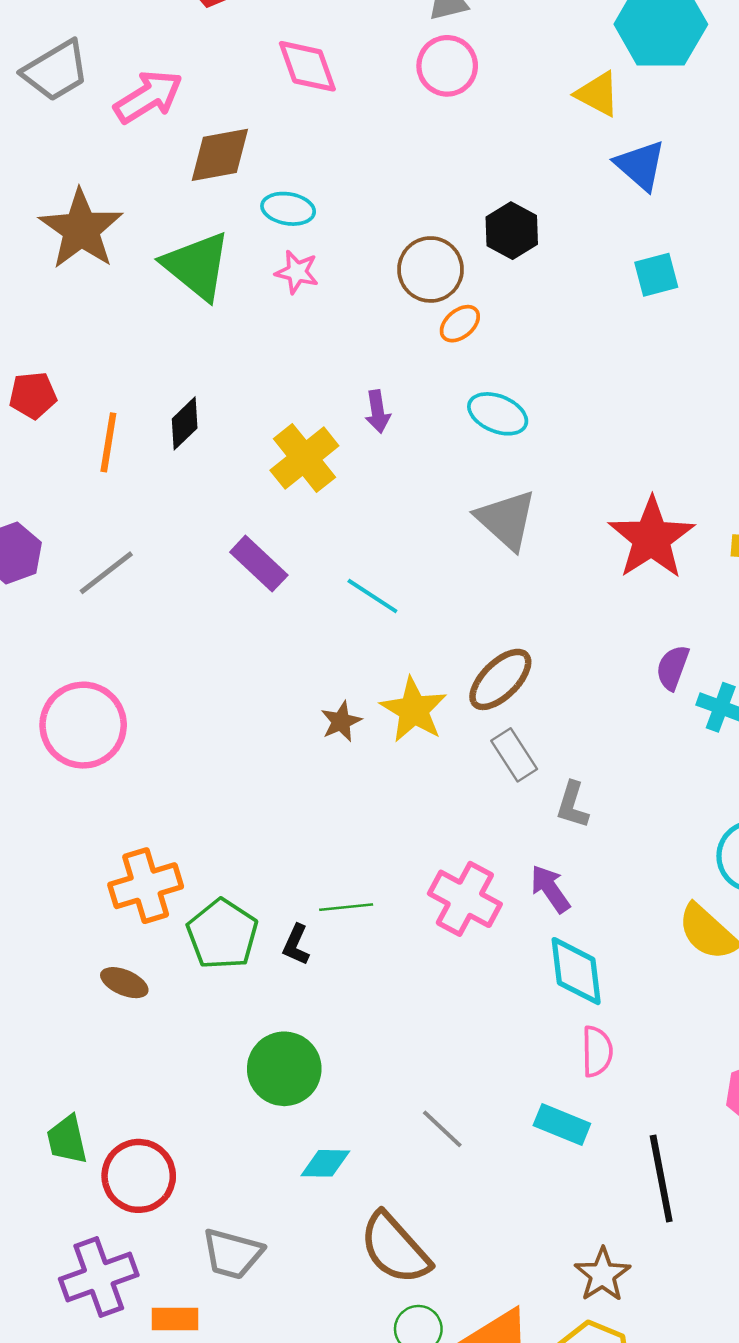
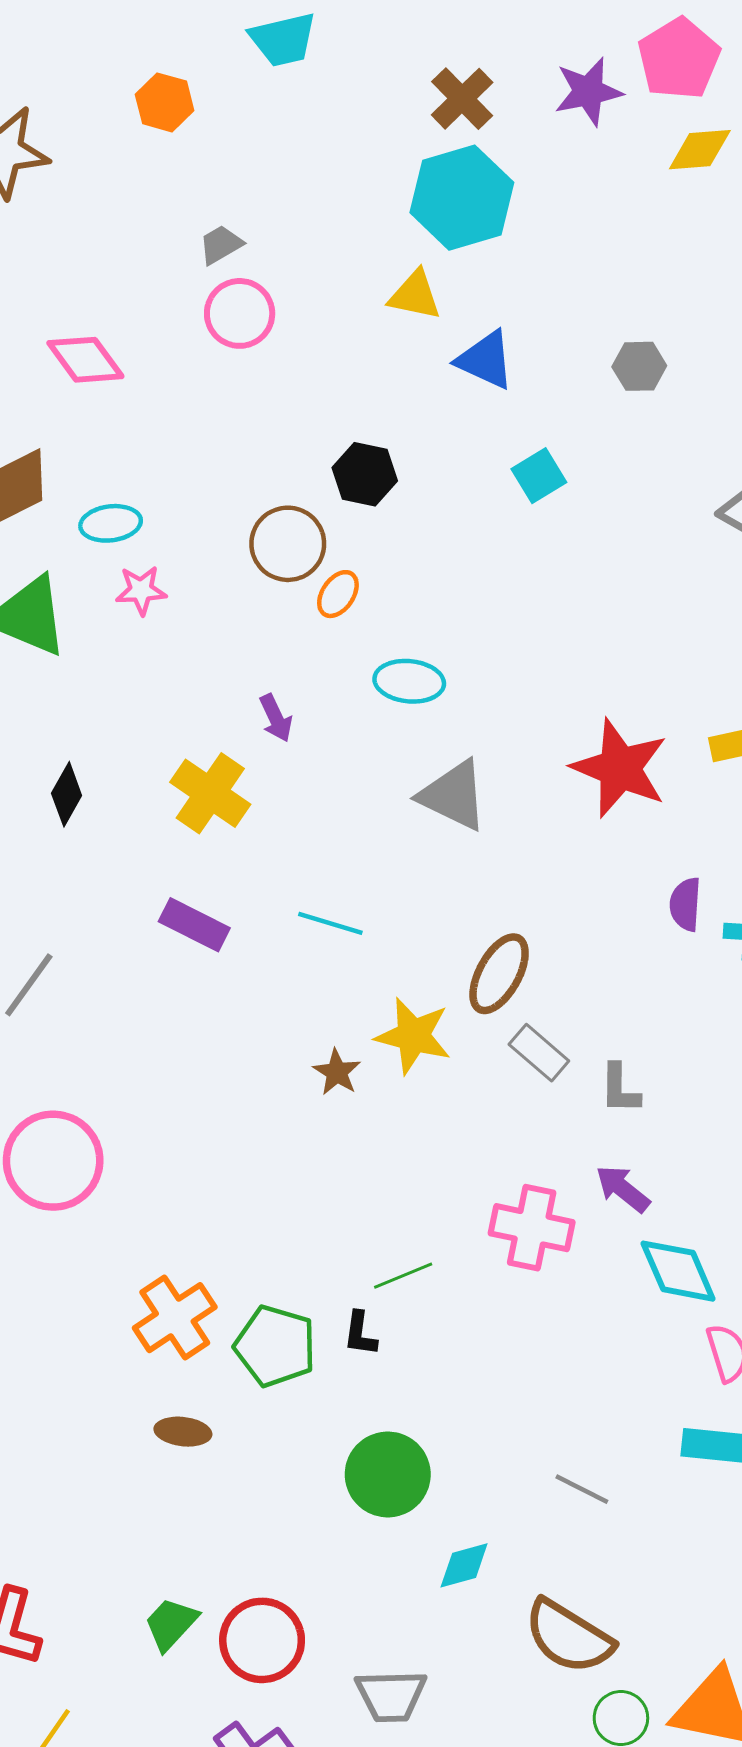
green trapezoid: (67, 1140) -> (171, 1624), turned 72

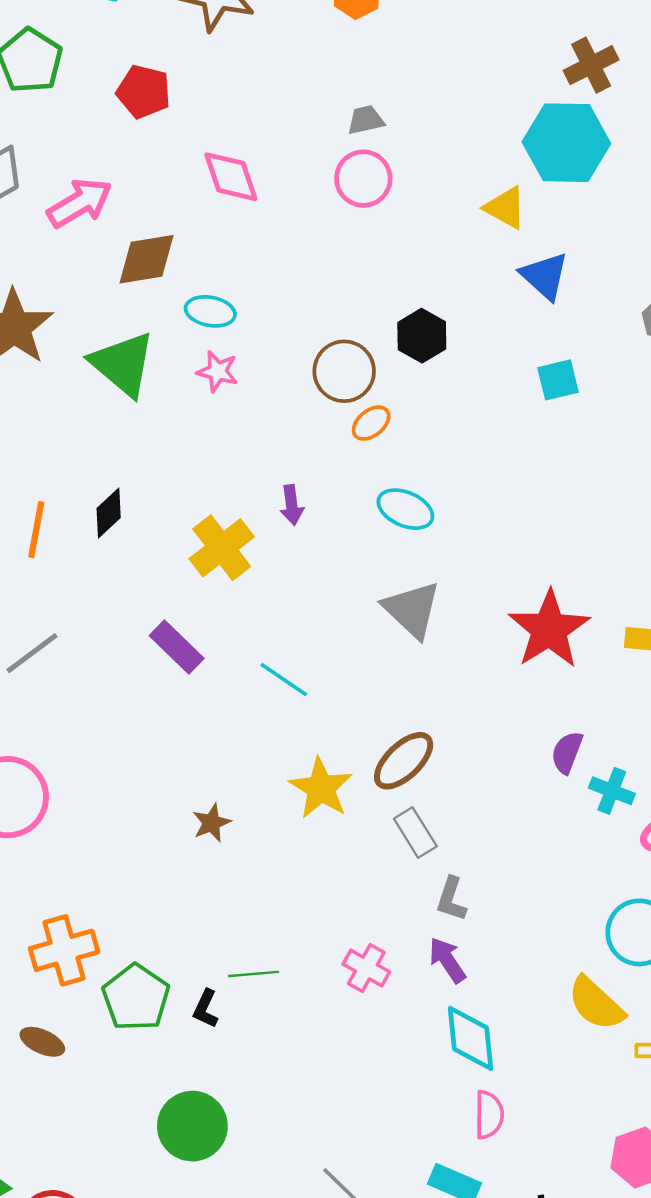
brown star: (337, 1072) -> (212, 823), moved
gray L-shape: (620, 1089) -> (451, 899), moved
pink cross: (532, 1228) -> (366, 968), size x0.7

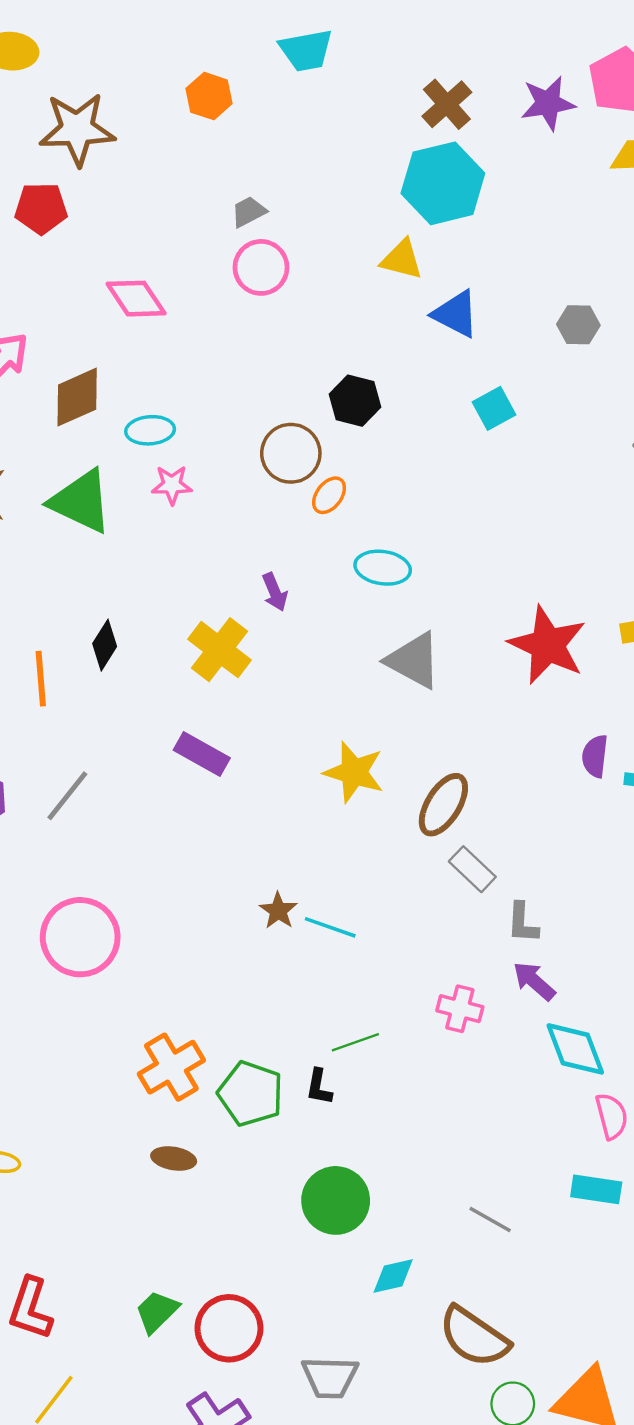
red pentagon: (144, 92) -> (41, 208), moved
cyan line: (284, 680) -> (330, 927), moved
yellow star: (321, 788) -> (354, 772), moved

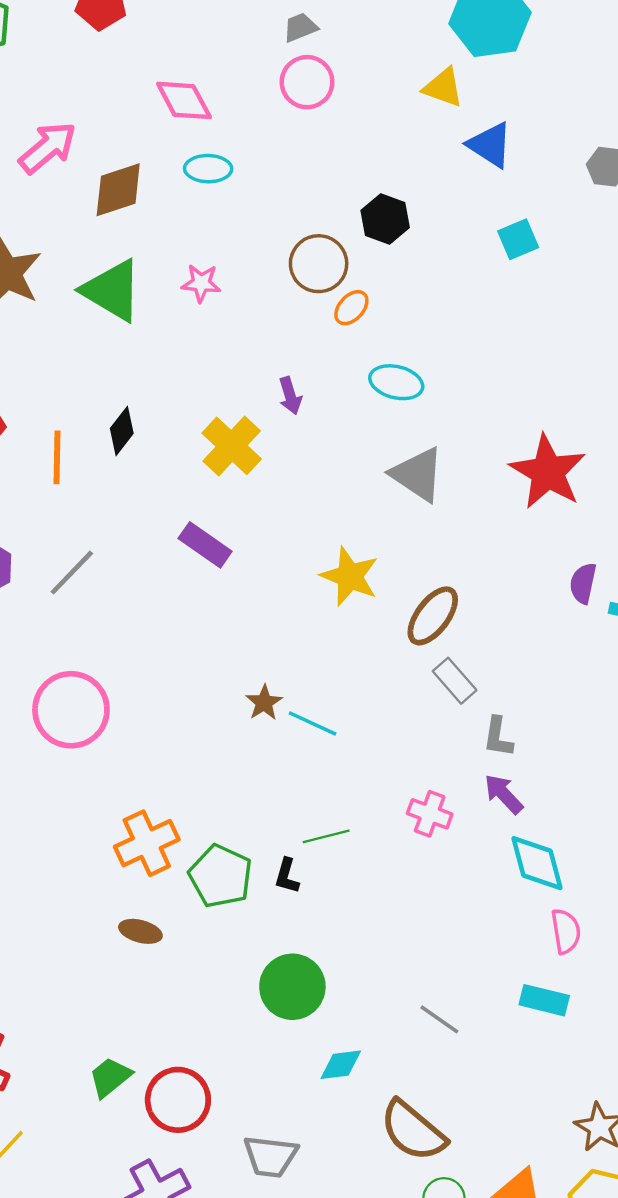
cyan ellipse: (150, 430) -> (208, 169), moved

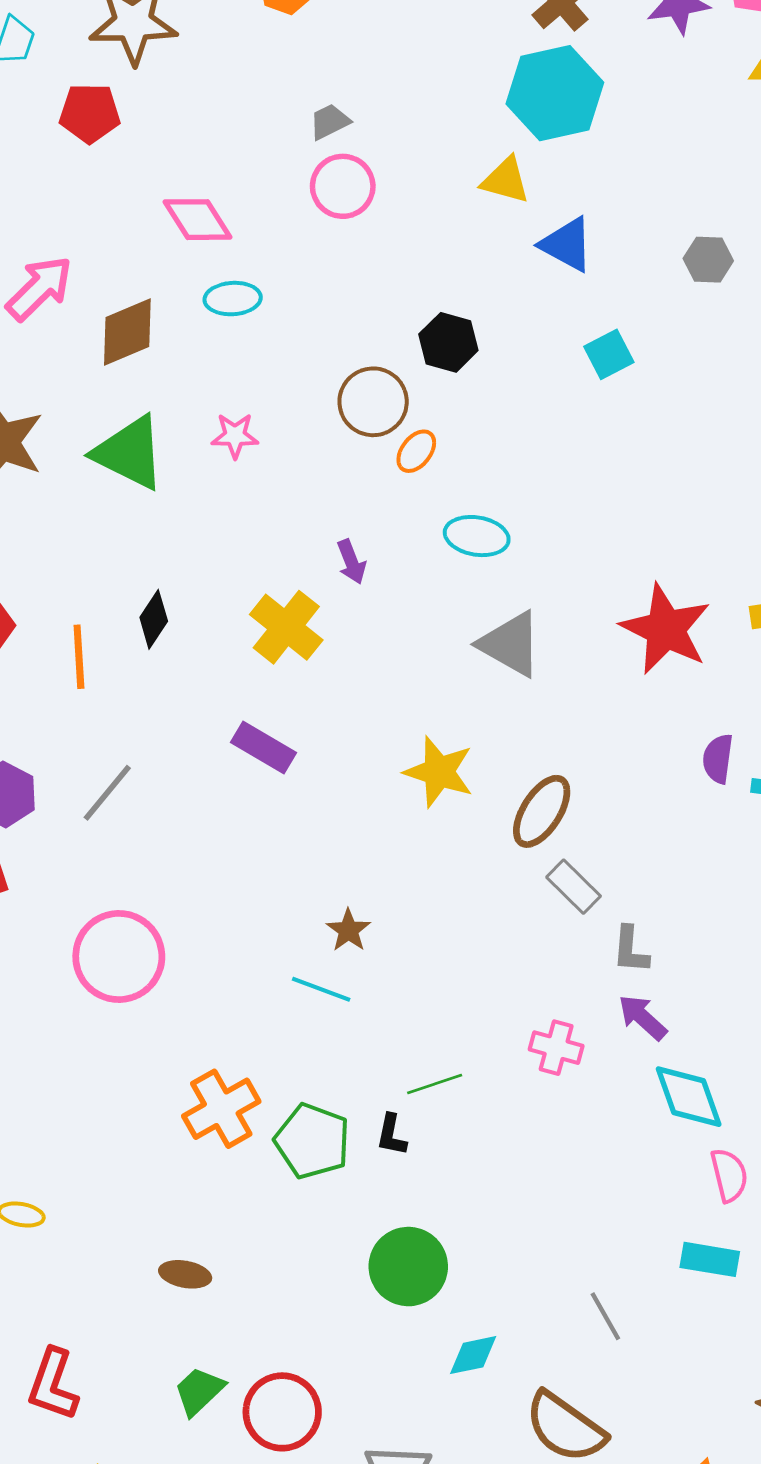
cyan line: (312, 723) -> (321, 989), moved
brown ellipse: (140, 931) -> (185, 1274), moved
gray line: (439, 1019) -> (605, 1316), moved, turned 30

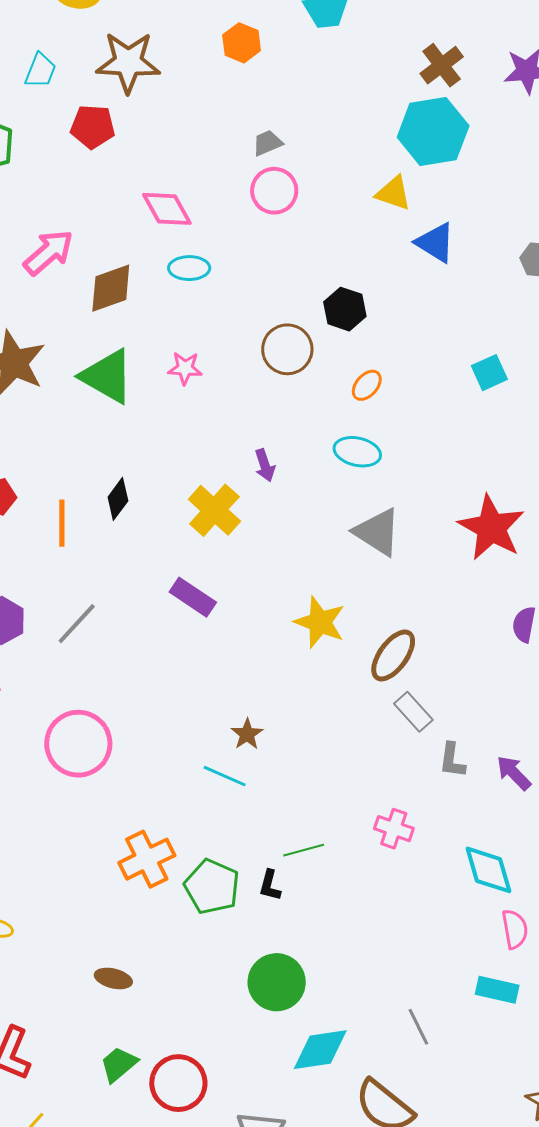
cyan square: (609, 354) -> (489, 373), moved
orange ellipse: (416, 451) -> (367, 385), moved
purple arrow: (643, 1017) -> (514, 773), moved
cyan diamond: (473, 1355) -> (320, 1050), size x1.5

